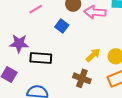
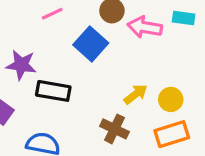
blue square: (62, 26) -> (91, 44), size x1.5

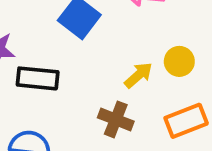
yellow circle: (171, 99) -> (179, 61), moved

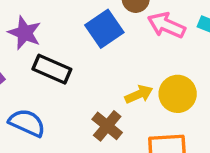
yellow circle: (179, 61) -> (178, 94), size x1.4

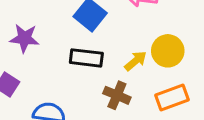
black rectangle: (52, 69) -> (86, 58), moved

